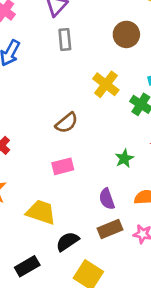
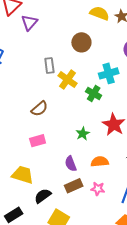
gray rectangle: (65, 40) -> (49, 66), moved

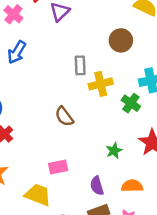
yellow cross: (68, 80) -> (101, 84), turned 36
brown semicircle: (40, 109) -> (64, 116), turned 90
pink rectangle: (38, 141) -> (58, 167), moved

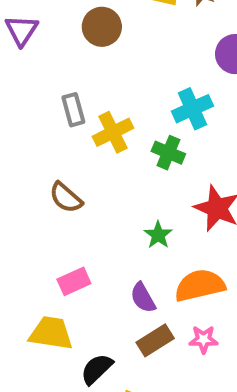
brown circle: (121, 40) -> (102, 27), moved
orange semicircle: (132, 186) -> (200, 285), size x1.4

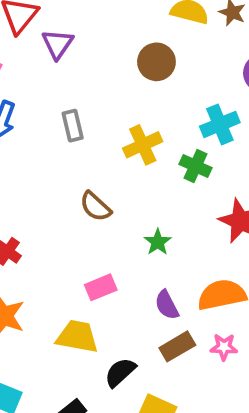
brown circle: (102, 27) -> (156, 62), moved
gray rectangle: (73, 110) -> (73, 126), moved
green star: (158, 235) -> (158, 242), moved

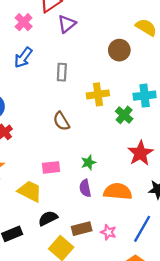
green star: (158, 242) -> (88, 162), moved
brown rectangle: (177, 346) -> (82, 229), moved
pink star: (224, 347) -> (108, 232), moved

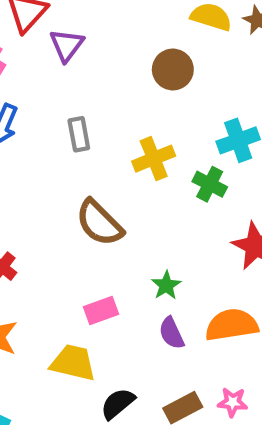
brown semicircle: (61, 121) -> (99, 223), size x1.4

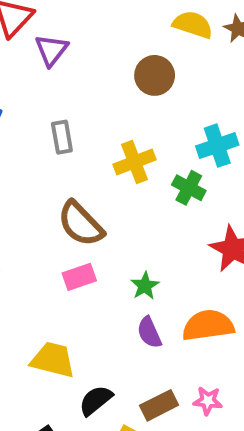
pink rectangle: (101, 311) -> (79, 277), moved

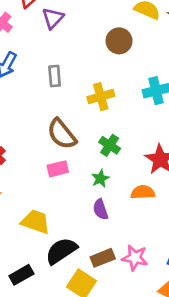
green cross: (189, 188) -> (110, 145), moved
orange semicircle: (208, 325) -> (143, 192), moved, size x0.7
black semicircle: (96, 400) -> (61, 251), size x1.4
pink star: (208, 401) -> (135, 258), size x1.4

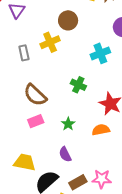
yellow cross: (101, 97) -> (50, 42), moved
green cross: (110, 145) -> (78, 85), moved
purple semicircle: (100, 209) -> (65, 154), moved

